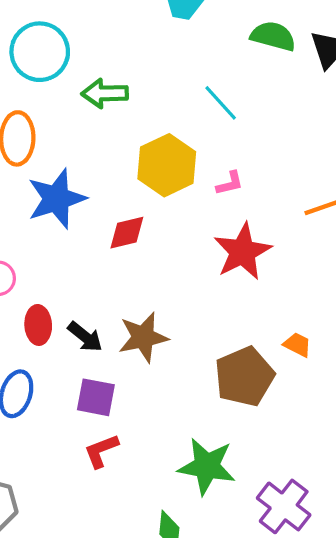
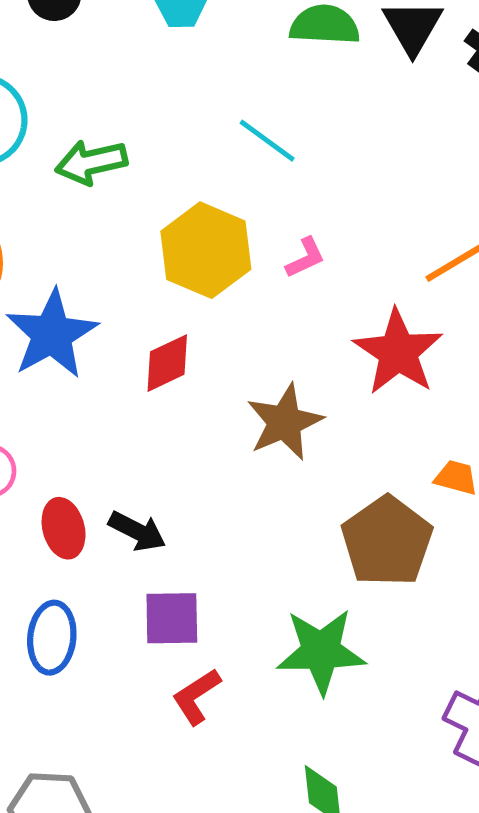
red star: (243, 252) -> (398, 352), moved
brown star: (143, 337) -> (285, 422), moved
green star: (207, 466) -> (321, 651), moved

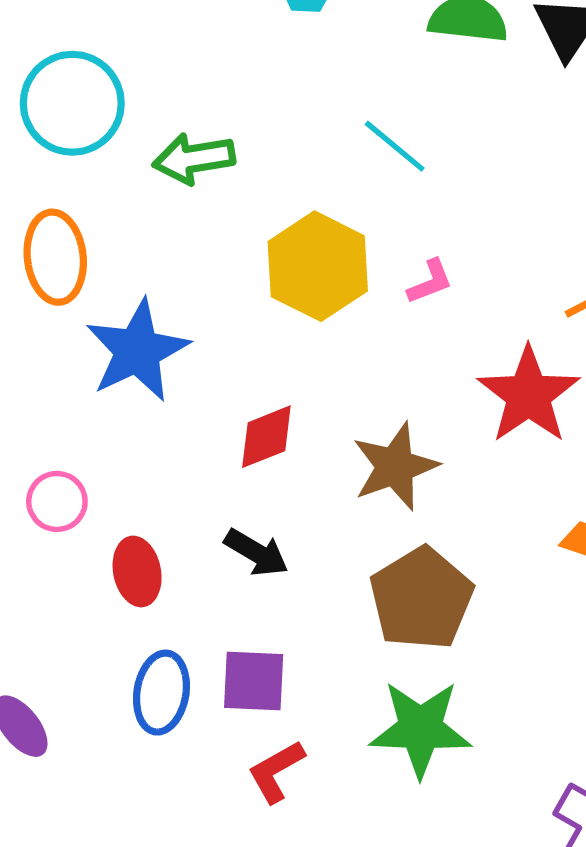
red diamond: (167, 363) -> (266, 437), moved
black arrow: (137, 531) -> (256, 553), moved
brown pentagon: (387, 541) -> (421, 598), moved
blue ellipse: (52, 638) -> (161, 693), moved

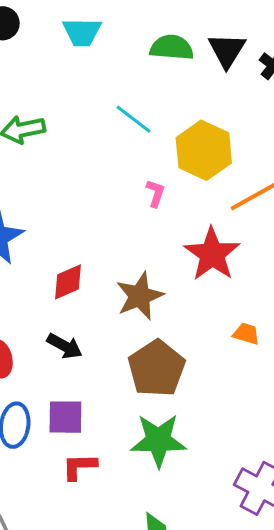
yellow hexagon: (318, 266) -> (204, 150), moved
pink L-shape: (430, 282) -> (156, 193), turned -48
red L-shape: (276, 771) -> (79, 467), turned 30

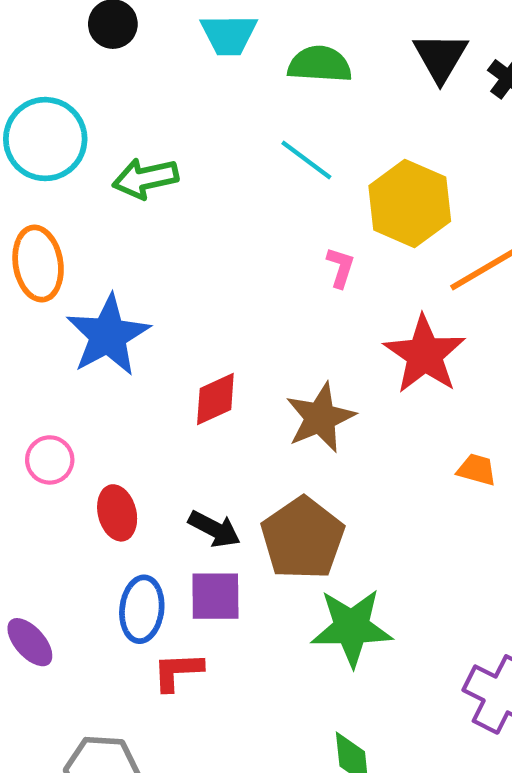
green semicircle: (172, 48) -> (320, 64), moved
black arrow: (65, 346) -> (214, 529), moved
brown pentagon: (157, 368) -> (303, 538), moved
red L-shape: (79, 467) -> (178, 671), moved

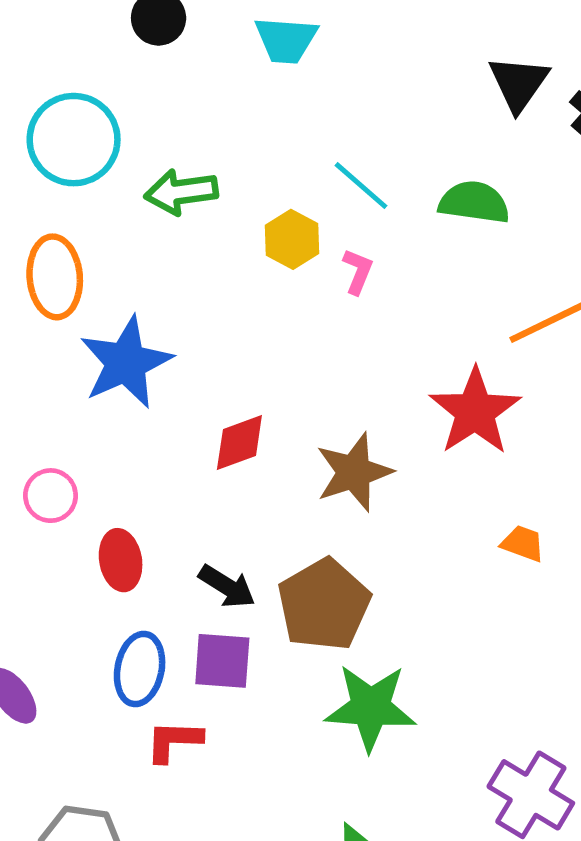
green semicircle: (320, 64) -> (474, 202), moved
yellow hexagon: (410, 204) -> (292, 239), moved, size x0.6
pink L-shape: (341, 267) -> (358, 271), moved

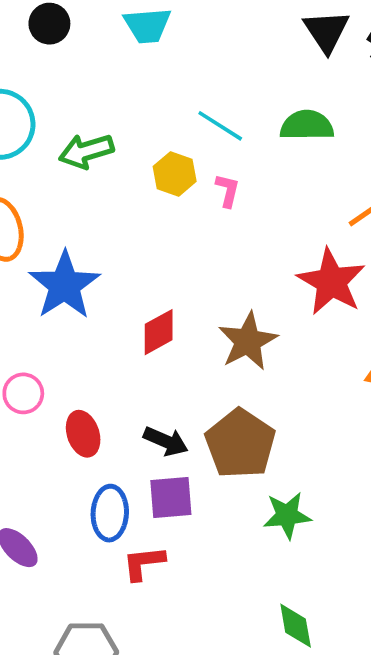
green star: (370, 707) -> (287, 515), size x0.7

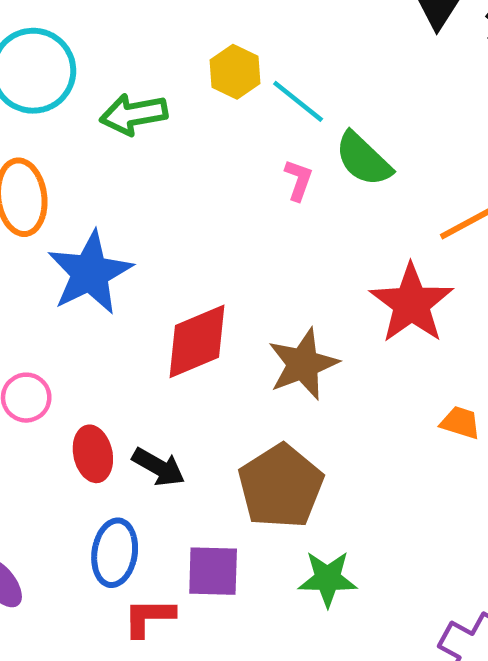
green semicircle: (307, 125) -> (363, 159), moved, turned -142
yellow hexagon: (175, 174) -> (235, 72), moved
red diamond: (159, 332) -> (197, 341), size x1.4
black arrow: (166, 441) -> (159, 467), moved
purple square: (171, 497) -> (213, 571), moved

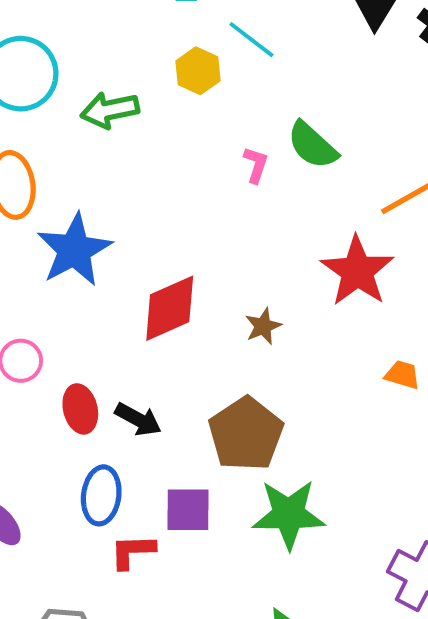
cyan line: (298, 101) -> (251, 40), moved
brown star: (303, 364) -> (263, 326), size x0.6
green star: (328, 579) -> (289, 514), size x1.4

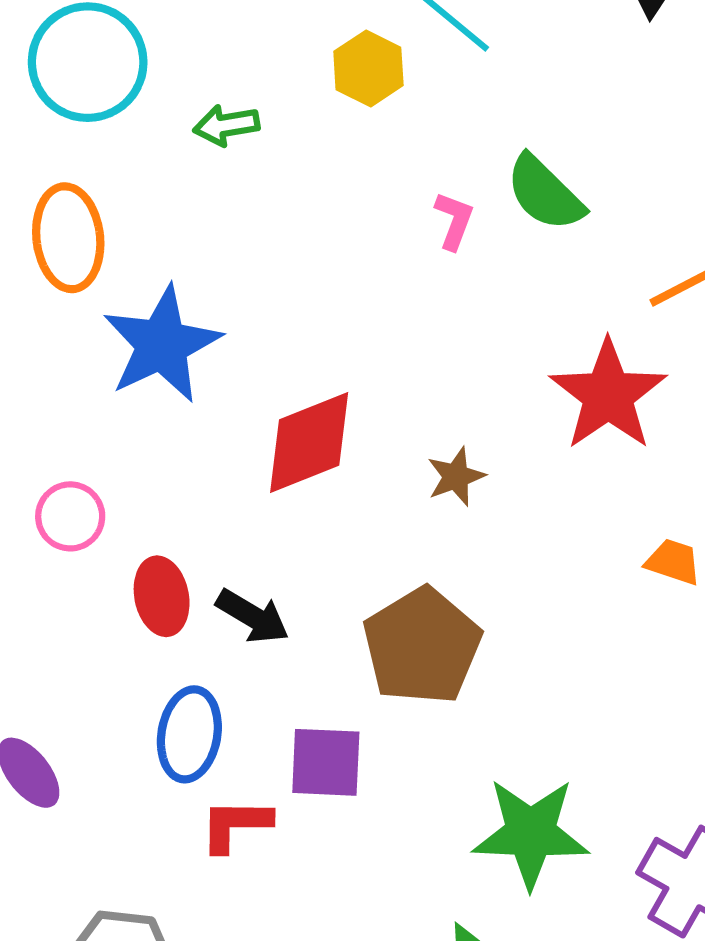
green arrow: (110, 110) -> (226, 125), size x0.7
green star: (289, 514) -> (531, 833), moved

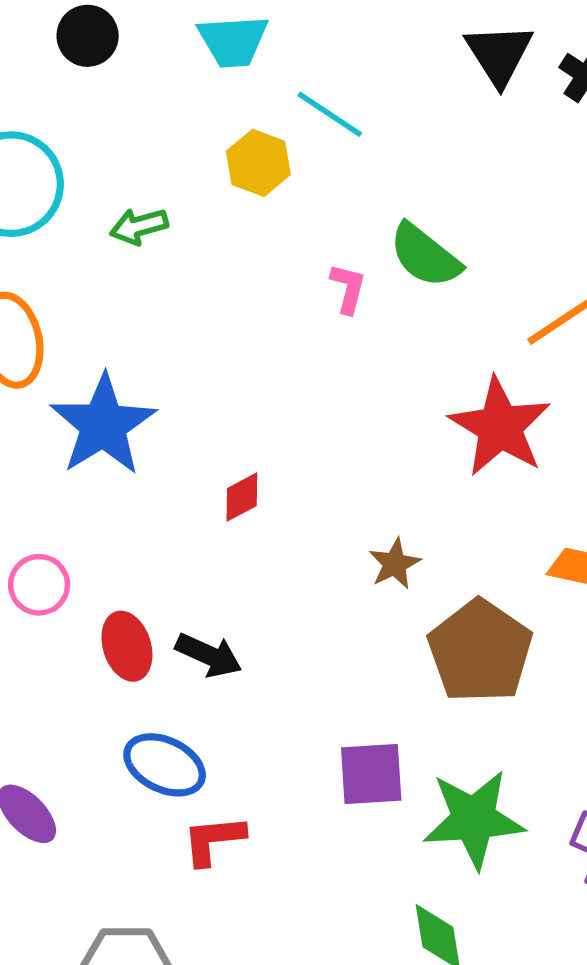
red diamond: (309, 442) -> (242, 497), size x0.5
brown star: (456, 477) -> (395, 564), moved
brown pentagon: (422, 646) -> (480, 651), moved
blue ellipse: (189, 734) -> (165, 765), turned -68
purple square: (326, 762) -> (371, 774), moved

